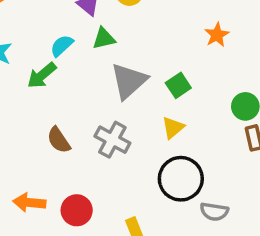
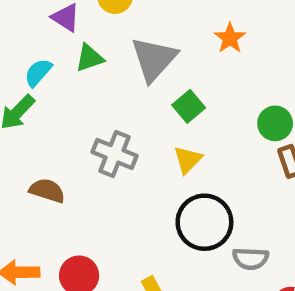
gray triangle: (129, 81) -> (154, 59), moved
brown semicircle: (59, 140) -> (47, 191), turned 148
gray cross: (112, 140) -> (114, 154), moved

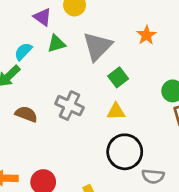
yellow triangle: (188, 160) -> (116, 111), turned 42
brown semicircle: (47, 191) -> (26, 114), moved

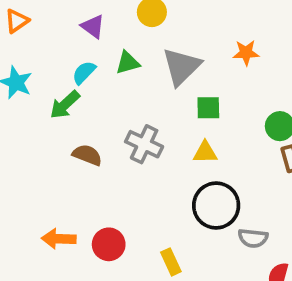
purple triangle: (42, 17) -> (93, 26), moved
orange star: (146, 35) -> (246, 53), turned 30
green square: (118, 77) -> (208, 108), turned 36

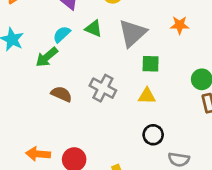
green triangle: (128, 63) -> (94, 29), turned 36
black circle: (216, 205) -> (153, 135), size x0.6

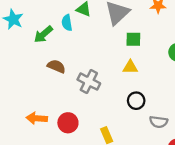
cyan semicircle: (62, 34) -> (67, 23), moved, turned -56
gray cross: (103, 88) -> (89, 82), moved

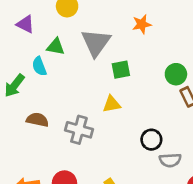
yellow triangle: (130, 67) -> (112, 104), moved
black circle: (136, 101) -> (151, 140), moved

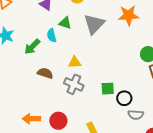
orange star: (142, 24) -> (128, 15), size x1.5
green square: (121, 70) -> (108, 89), moved
yellow triangle: (112, 104) -> (75, 62), moved

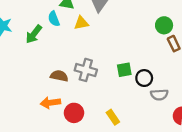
yellow triangle: (75, 62) -> (81, 23), moved
brown semicircle: (45, 73) -> (59, 76), moved
orange arrow: (31, 119) -> (50, 103), moved

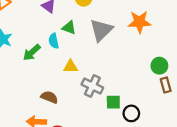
yellow triangle: (81, 23) -> (71, 67), moved
gray cross: (86, 70) -> (92, 86), moved

